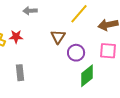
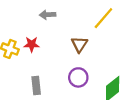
purple circle: (76, 53) -> (78, 77), moved

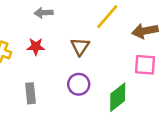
red star: (32, 44) -> (36, 47), moved

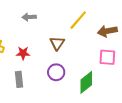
red star: (36, 47) -> (23, 53), moved

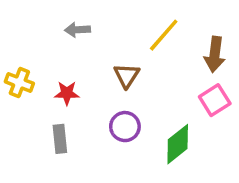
brown arrow: (107, 31) -> (215, 54), turned -72
pink square: (107, 57) -> (215, 100), turned -36

